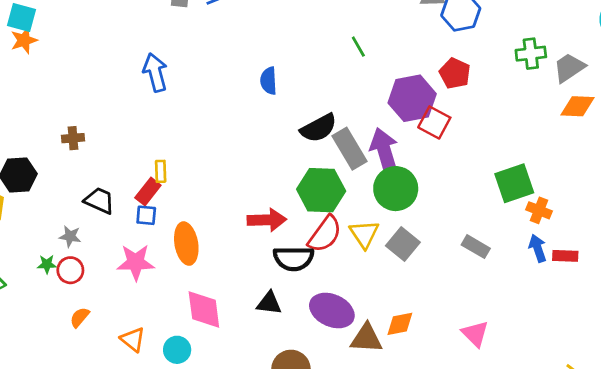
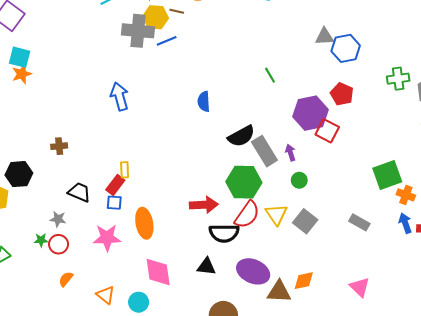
purple arrow: (384, 151) -> (290, 153), size x0.5
green circle: (396, 189) -> (299, 180), size x0.5

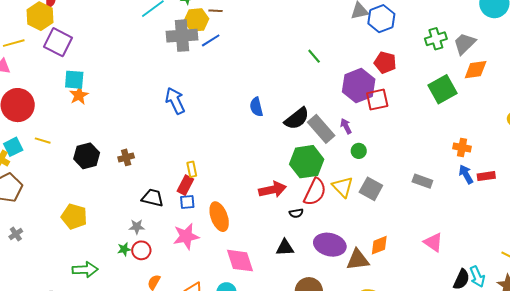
blue semicircle: (204, 102) -> (256, 107), moved
red square: (327, 131) -> (377, 100), turned -30
black hexagon: (19, 174) -> (87, 156), moved
green square: (387, 175) -> (442, 89), moved
black semicircle: (224, 233) -> (296, 213), size x0.5

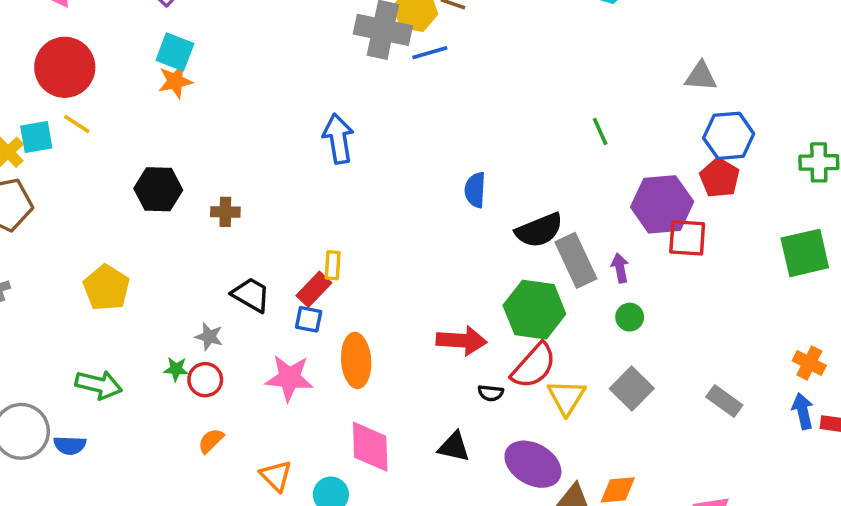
blue hexagon: (381, 19) -> (729, 136), moved
yellow line: (43, 141) -> (77, 124), moved
yellow triangle: (343, 187) -> (567, 397), moved

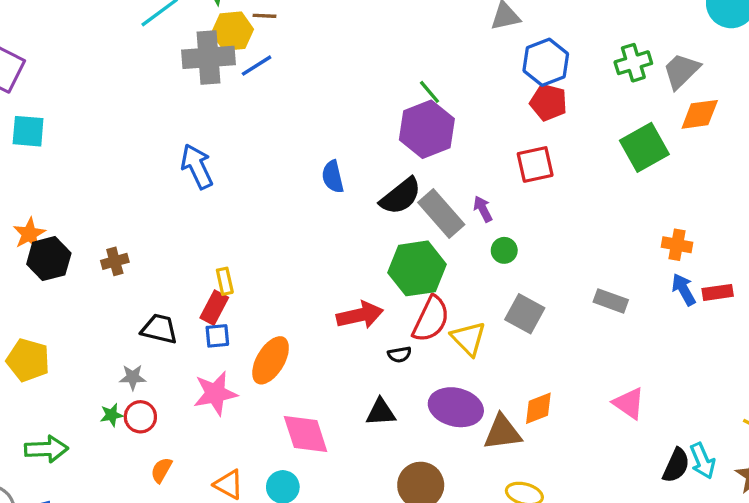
orange star: (175, 81) -> (29, 234), moved
purple hexagon: (662, 204) -> (427, 129), moved
orange ellipse: (356, 360) -> (271, 360), turned 51

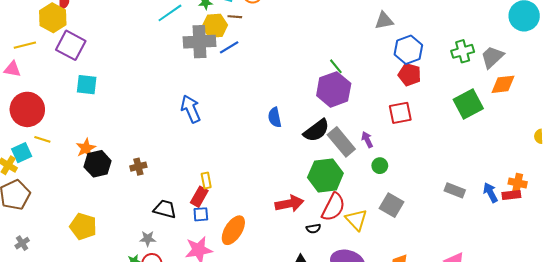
orange cross: (677, 245) -> (518, 183), moved
gray rectangle: (611, 301) -> (455, 190), moved

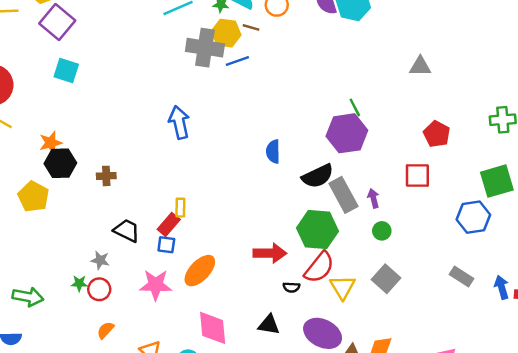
blue hexagon: (408, 50) -> (473, 217), moved
yellow pentagon: (83, 226) -> (33, 197), moved

